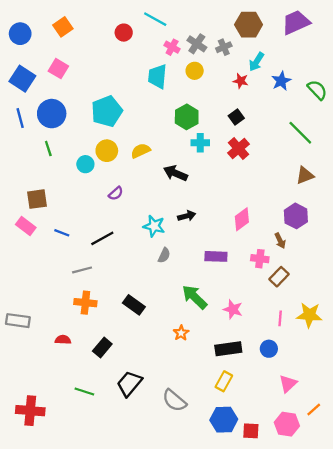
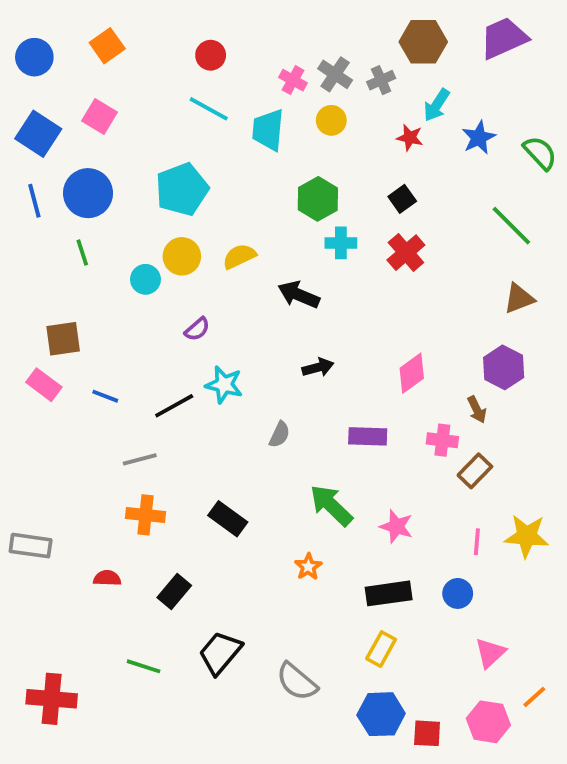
cyan line: (155, 19) -> (209, 109), moved
cyan star: (154, 226) -> (224, 385), moved

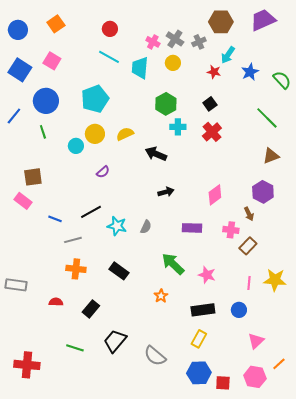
blue line: (34, 201) -> (14, 116), moved, turned 54
cyan star: (224, 385) -> (117, 226), moved
blue line: (105, 396) -> (55, 219), moved

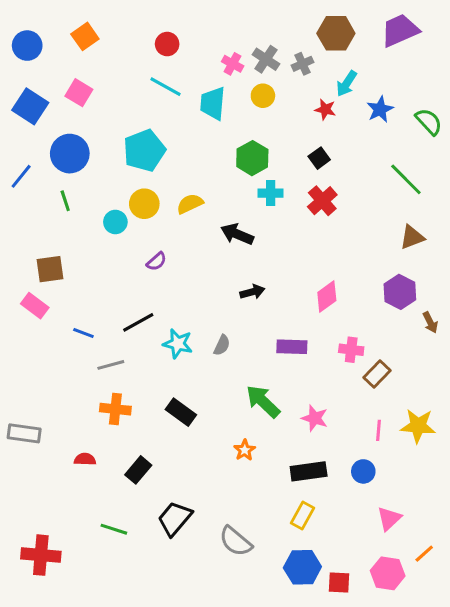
brown arrow: (249, 214) -> (430, 322), moved

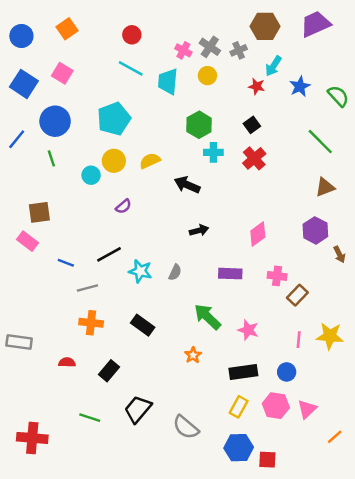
pink hexagon: (388, 573) -> (276, 406), moved

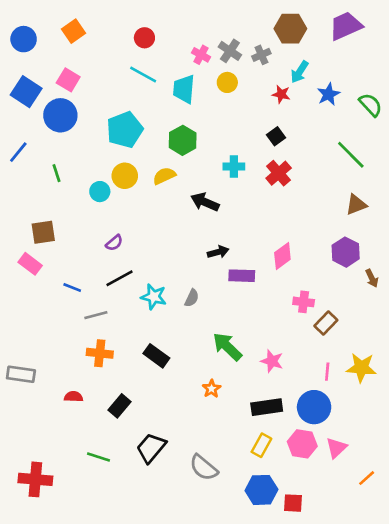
blue circle: (55, 121) -> (60, 115), moved
green hexagon: (199, 125) -> (183, 140), moved
purple semicircle: (123, 206) -> (114, 243), moved
purple rectangle: (230, 274) -> (242, 276), moved
blue circle: (287, 372) -> (314, 407), size x1.6

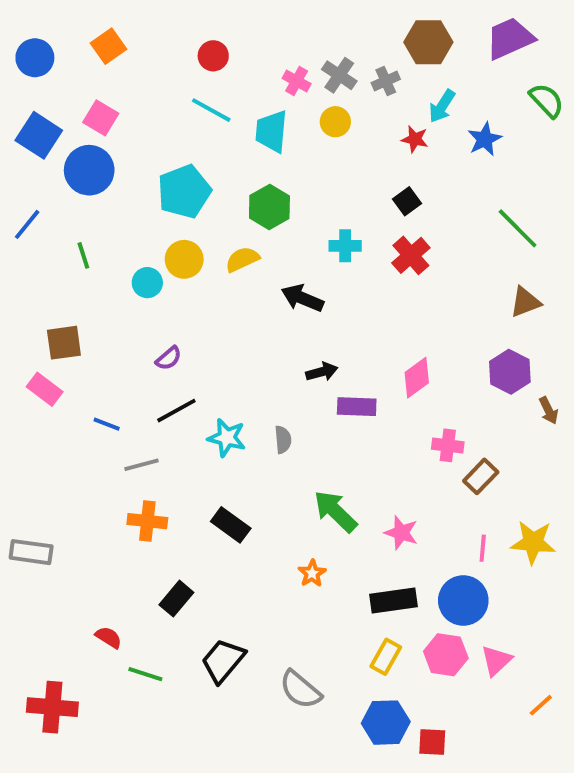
green semicircle: (371, 105) -> (547, 100), moved
gray semicircle: (192, 298) -> (283, 440), turned -30
red semicircle: (73, 397) -> (109, 637), moved, turned 30

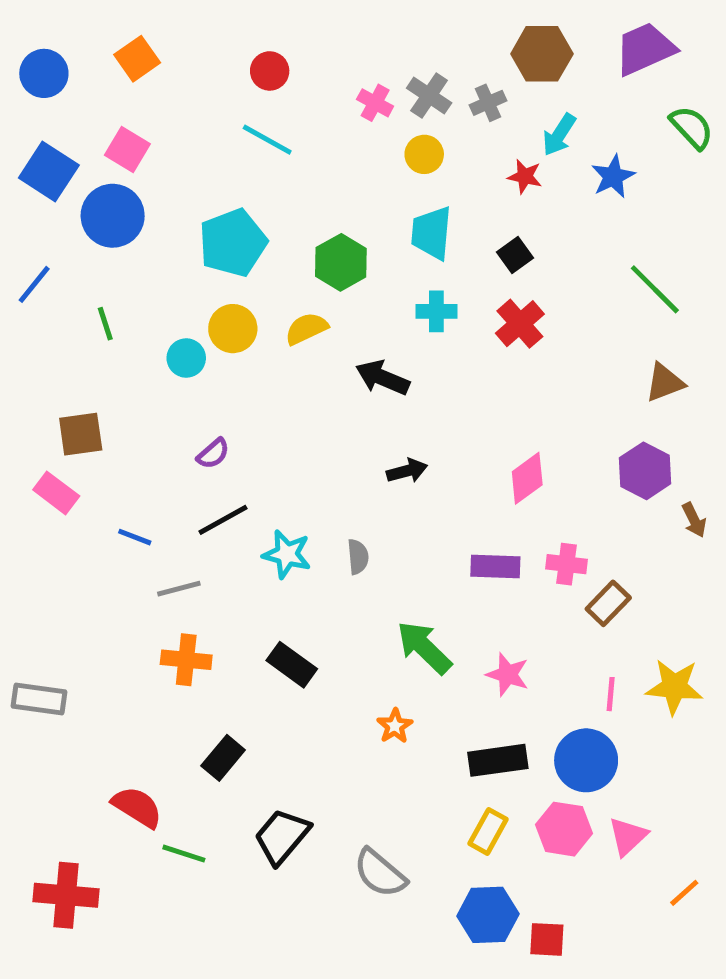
cyan trapezoid: (271, 131) -> (432, 233), moved
purple rectangle: (357, 407) -> (495, 567), moved
red semicircle: (109, 637) -> (137, 807), size x1.5

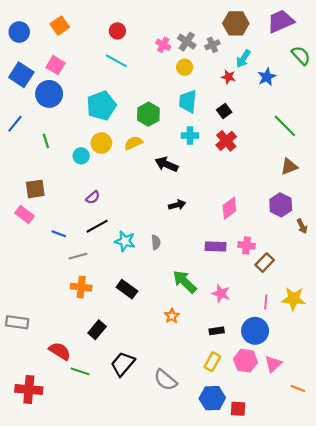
gray rectangle: (39, 699) -> (17, 322), moved
black rectangle: (498, 760) -> (217, 331), size x0.6
orange line: (684, 893) -> (298, 388), turned 64

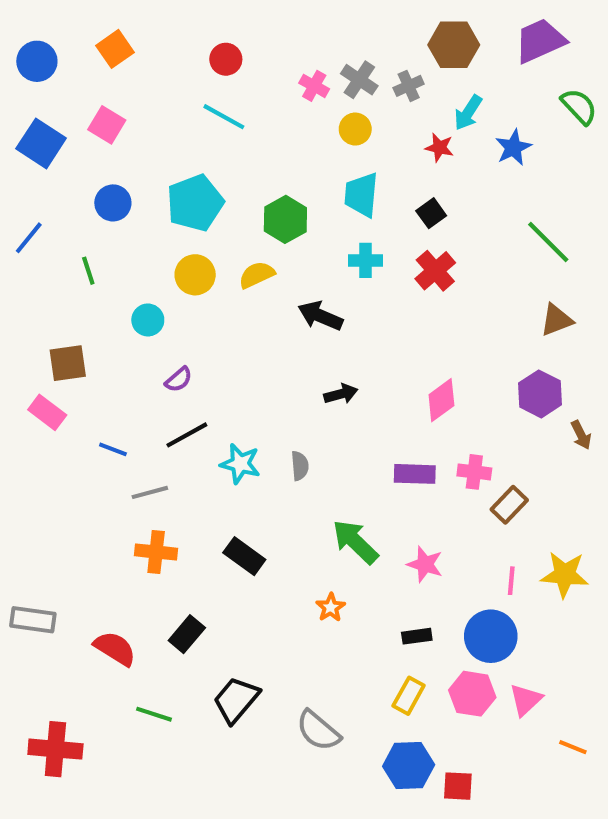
blue circle: (49, 94) -> (113, 203), moved, size x0.7
cyan circle: (81, 156) -> (148, 320), moved
red semicircle: (60, 351) -> (115, 649), moved

